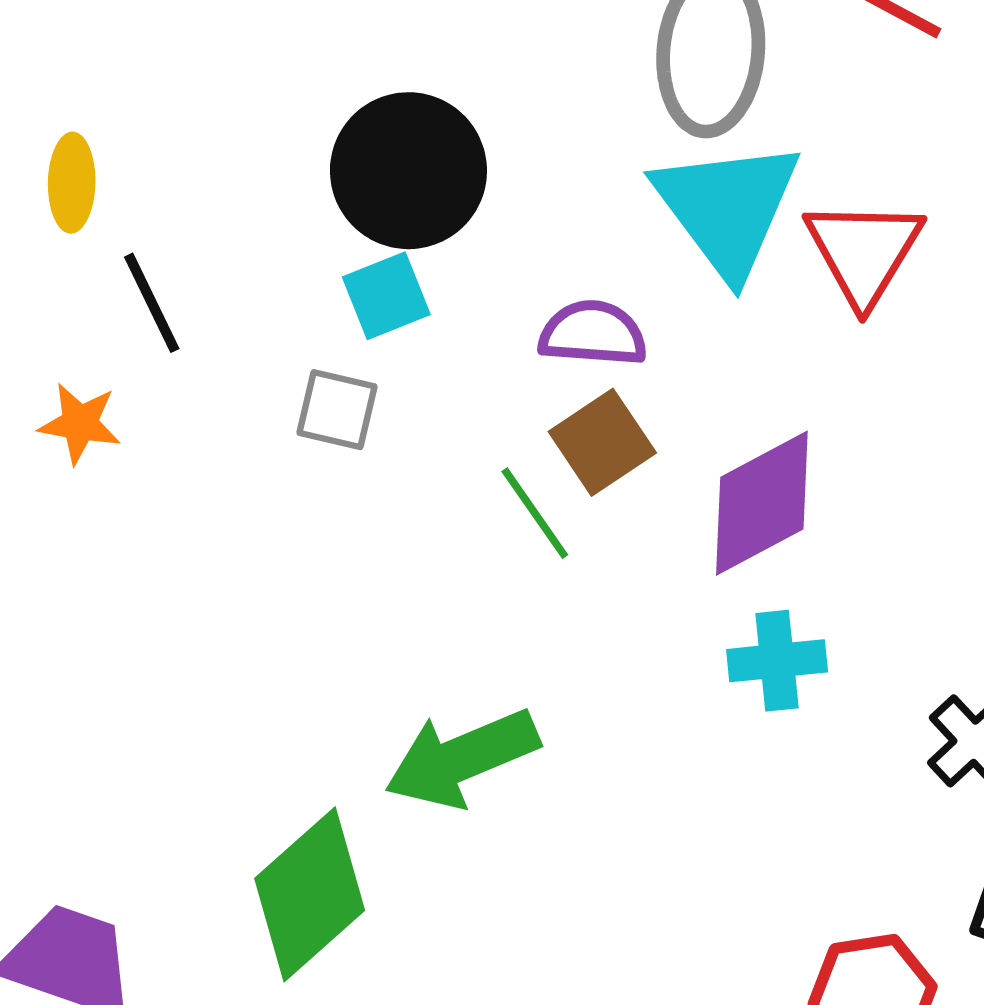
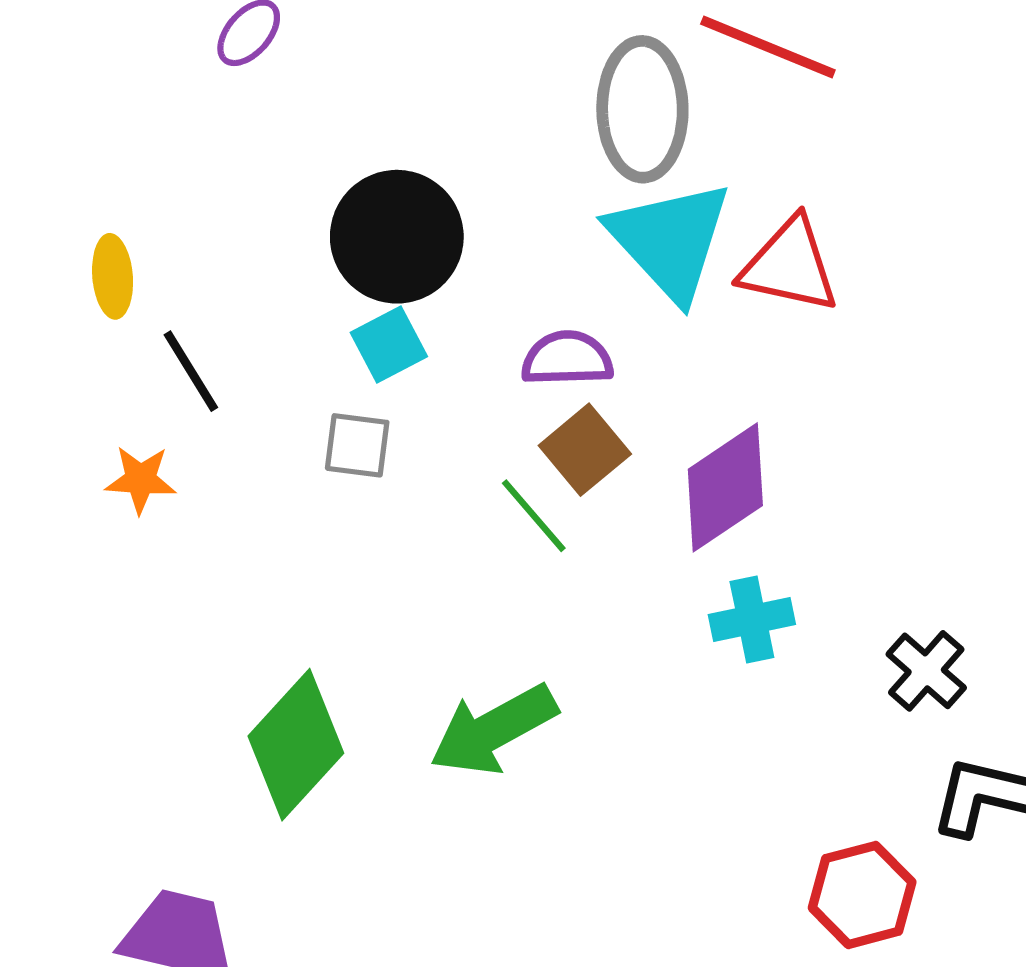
red triangle: (864, 252) -> (790, 265), turned -43
green diamond: (310, 894) -> (296, 745), moved

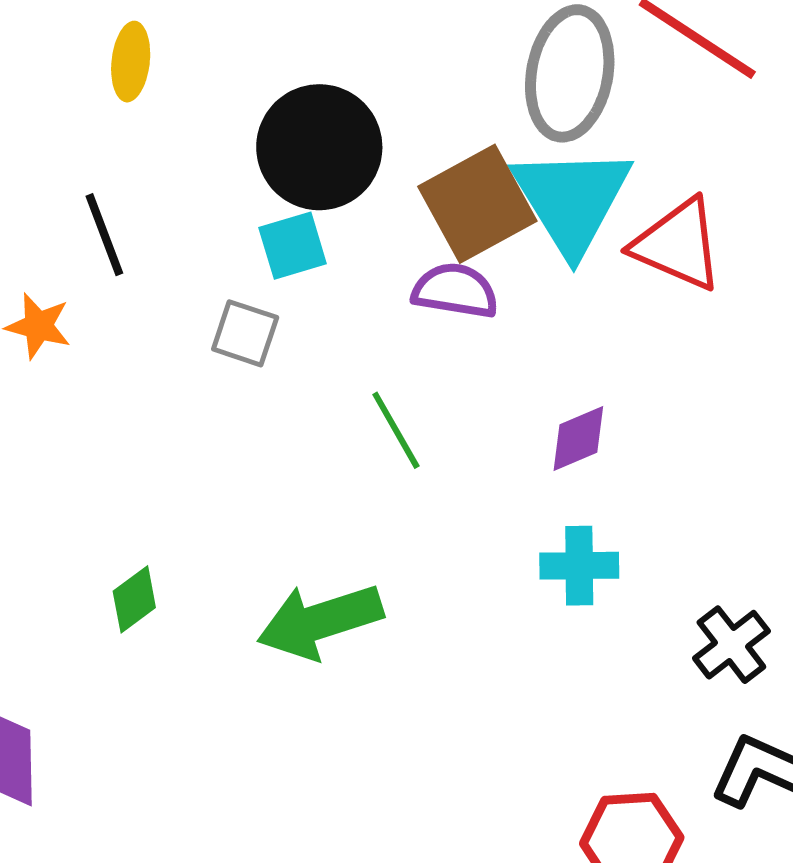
yellow ellipse: (113, 276) -> (131, 62), moved
brown square: (585, 450) -> (477, 204), moved, size x1.4
purple diamond: (725, 487) -> (578, 438), size x0.6
green diamond: (296, 745) -> (134, 599), size x0.5

